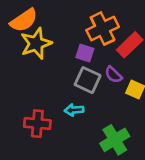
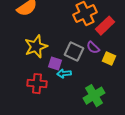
yellow star: (36, 43) -> (36, 47), moved
purple square: (85, 53) -> (55, 64), moved

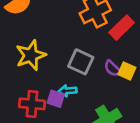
purple semicircle: (93, 48) -> (112, 68), moved
purple square: (55, 64) -> (56, 99), moved

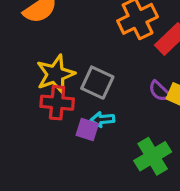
gray square: (81, 62) -> (97, 83), moved
red cross: (32, 104) -> (57, 103), moved

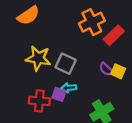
yellow star: (55, 74) -> (38, 58), turned 30
red cross: (57, 103) -> (39, 101), moved

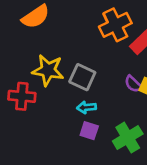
purple square: (59, 94) -> (89, 131), moved
red cross: (39, 101) -> (22, 96), moved

